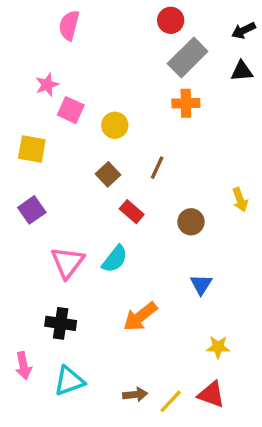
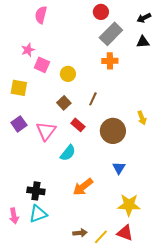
brown circle: (191, 222) -> (113, 131), size x1.6
pink triangle: (67, 262) -> (46, 131), moved
yellow star: (218, 347) -> (129, 205), size x1.6
cyan triangle: (69, 381) -> (38, 214), moved

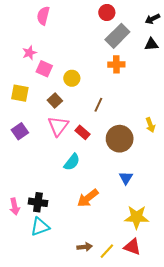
brown square: (64, 103) -> (55, 101), moved
pink triangle: (46, 131) -> (58, 126), moved
pink arrow: (14, 216) -> (15, 207), moved

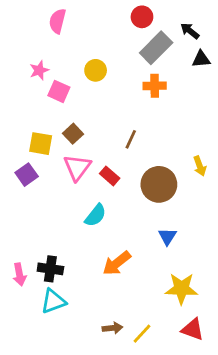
black arrow: (152, 19) -> (190, 31), moved, turned 64
yellow circle: (72, 78) -> (96, 70), moved
yellow square: (20, 93) -> (41, 144), moved
red triangle: (132, 247) -> (193, 329), moved

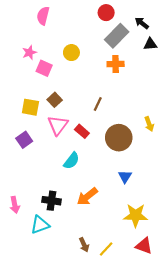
purple square: (27, 175) -> (24, 140), moved
black cross: (50, 269) -> (51, 201), moved
brown arrow: (112, 328) -> (84, 245), turned 72

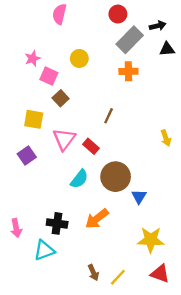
pink semicircle: (43, 16) -> (59, 14), moved
black arrow: (142, 23) -> (158, 26), turned 128
brown square: (55, 100) -> (61, 98), moved
brown circle: (119, 138) -> (116, 177), moved

